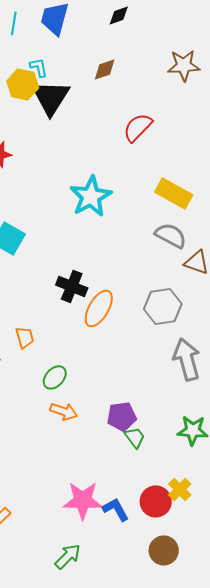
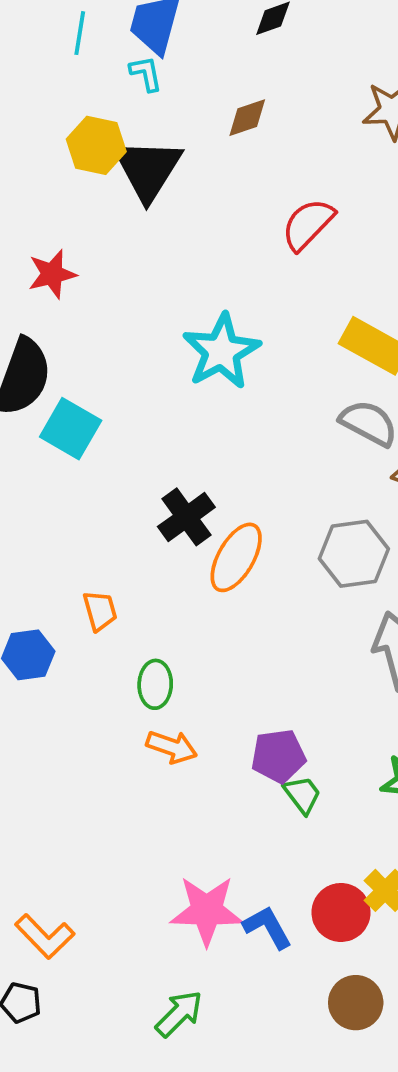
cyan L-shape: (39, 67) -> (146, 74), moved
black cross: (72, 286) -> (186, 517), turned 32
green ellipse: (55, 377) -> (155, 684), turned -40

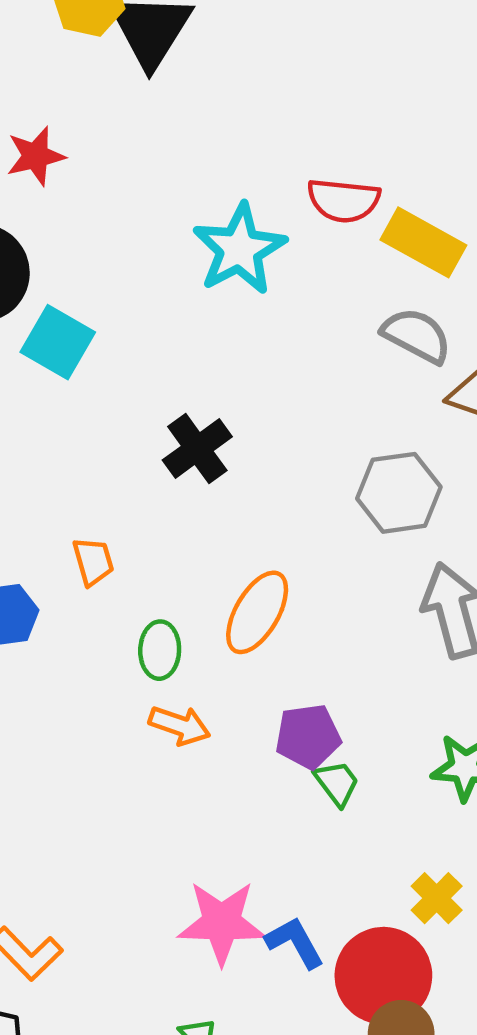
red semicircle: (308, 224) -> (344, 200), moved, turned -128
orange ellipse: (236, 557) -> (257, 612), moved
red circle: (341, 912) -> (383, 976), moved, size x1.4

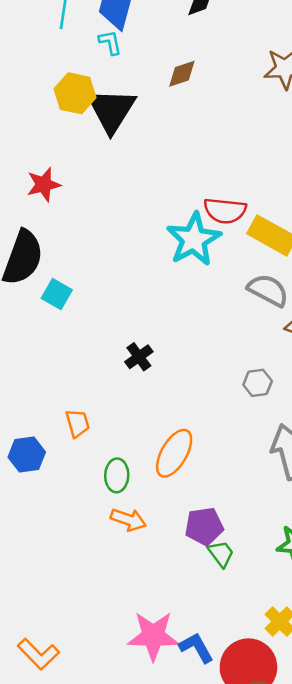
cyan star: (239, 249) -> (194, 239), moved
cyan square: (58, 342) -> (57, 294), size x0.7
black cross: (197, 448) -> (139, 357), size x0.7
gray hexagon: (399, 493) -> (258, 383), size x0.6

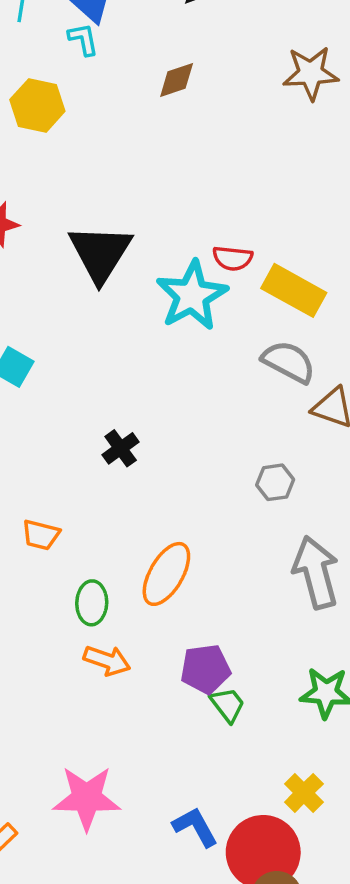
black triangle: (112, 110) -> (100, 253), moved
red semicircle: (225, 211) -> (233, 258), size x0.7
orange trapezoid: (78, 423) -> (41, 535), turned 120
pink star: (153, 636) -> (87, 798), moved

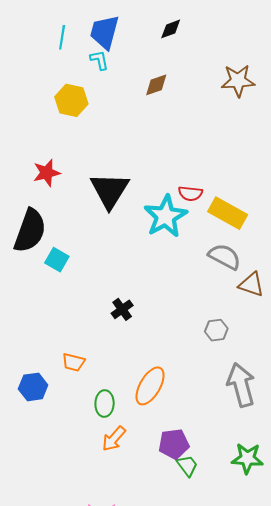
orange arrow: (107, 661) -> (114, 439), turned 112

